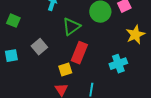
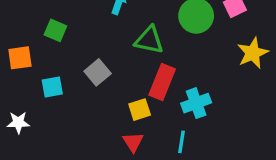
green triangle: (71, 27) -> (149, 40), turned 48
cyan cross: (118, 64) -> (196, 103), moved

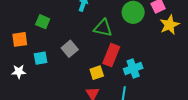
yellow star: (253, 53) -> (170, 25), moved
white star: (18, 122) -> (19, 72), moved

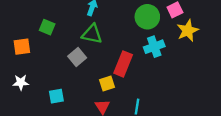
green triangle: (103, 28) -> (92, 34), moved
cyan square: (41, 58) -> (56, 96), moved
cyan cross: (133, 68) -> (154, 47), moved

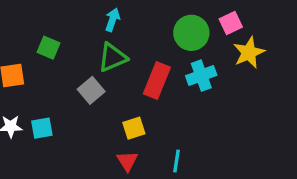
green triangle: (92, 34) -> (112, 57), turned -35
red rectangle: (123, 64) -> (157, 80), moved
cyan square: (56, 96) -> (42, 128), moved

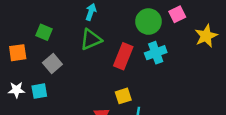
yellow star: (249, 53) -> (206, 36), moved
gray square: (91, 90) -> (52, 63), moved
yellow square: (134, 128) -> (123, 96), moved

